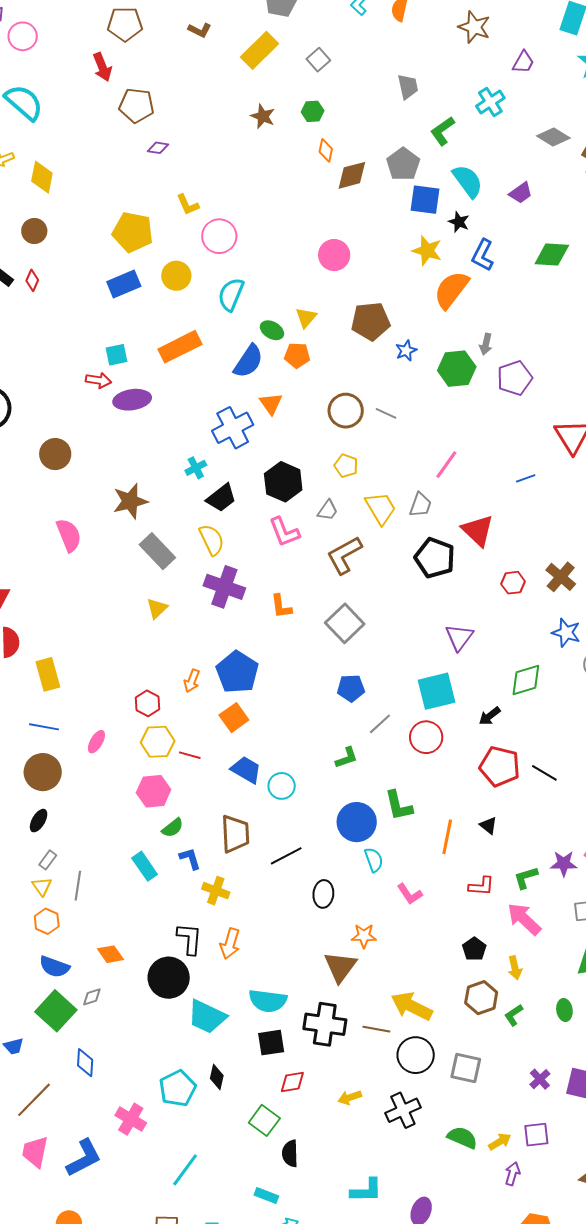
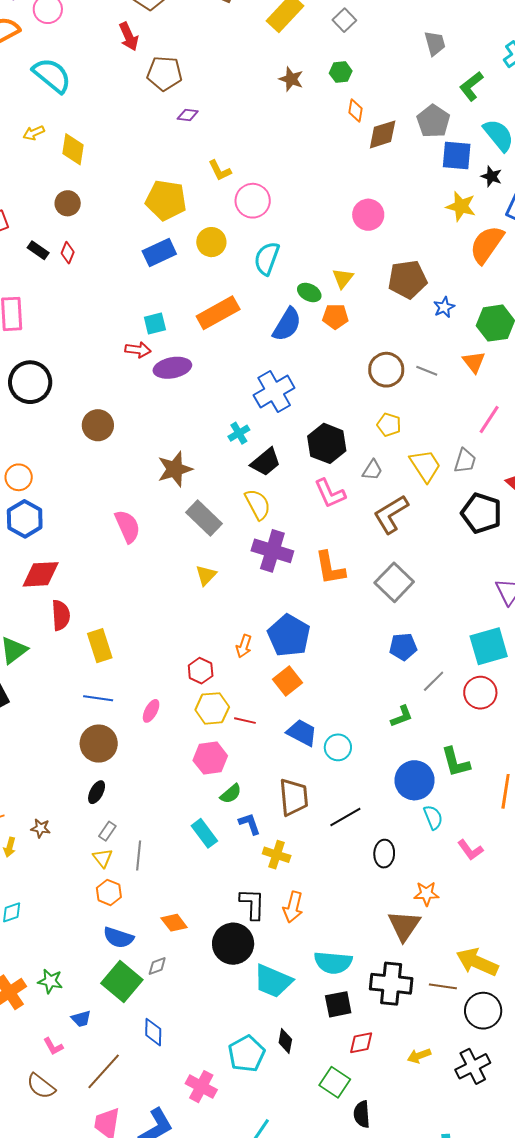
orange triangle: (271, 404) -> (474, 362), moved
pink semicircle: (69, 535) -> (127, 526), moved
orange L-shape: (281, 606) -> (330, 568), size x1.4

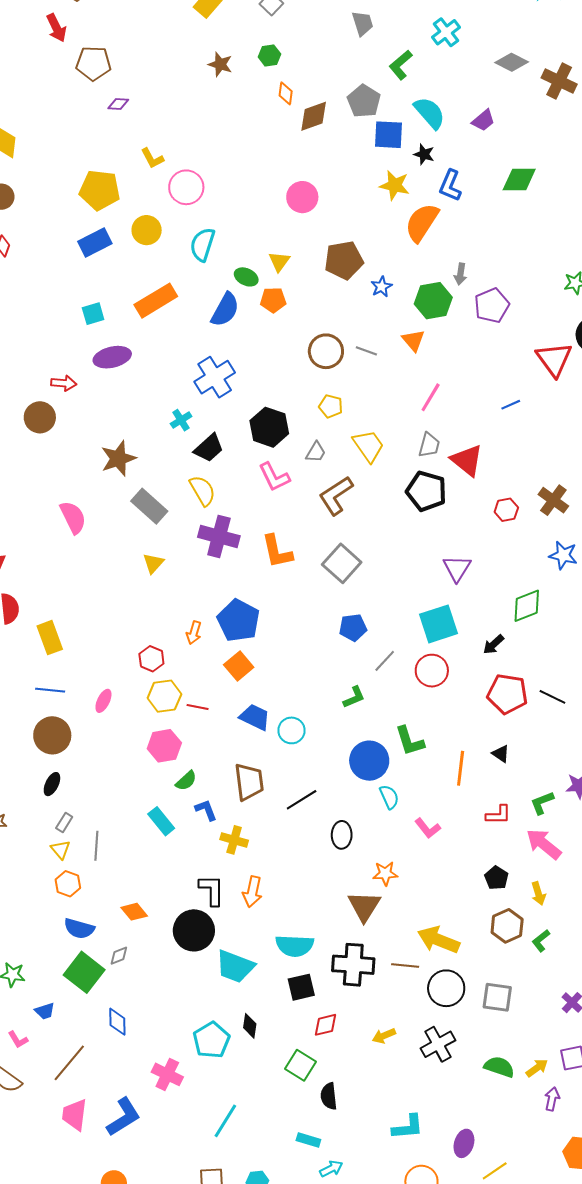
red arrow: (138, 350) -> (64, 383), moved
gray trapezoid: (465, 461) -> (429, 445), moved

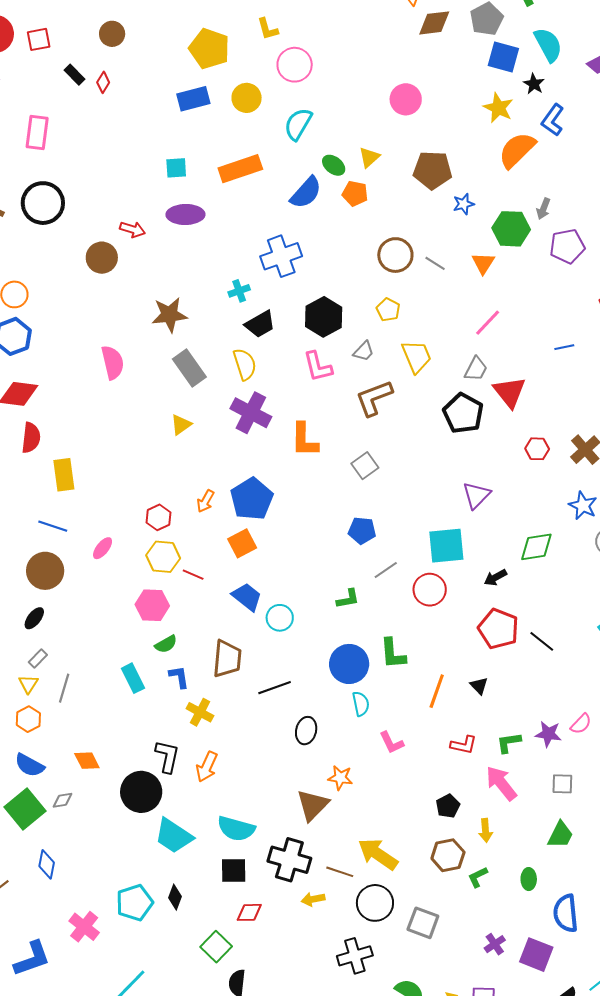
gray square: (342, 563) -> (365, 466), size x0.7
yellow arrow: (384, 1036) -> (313, 899), moved

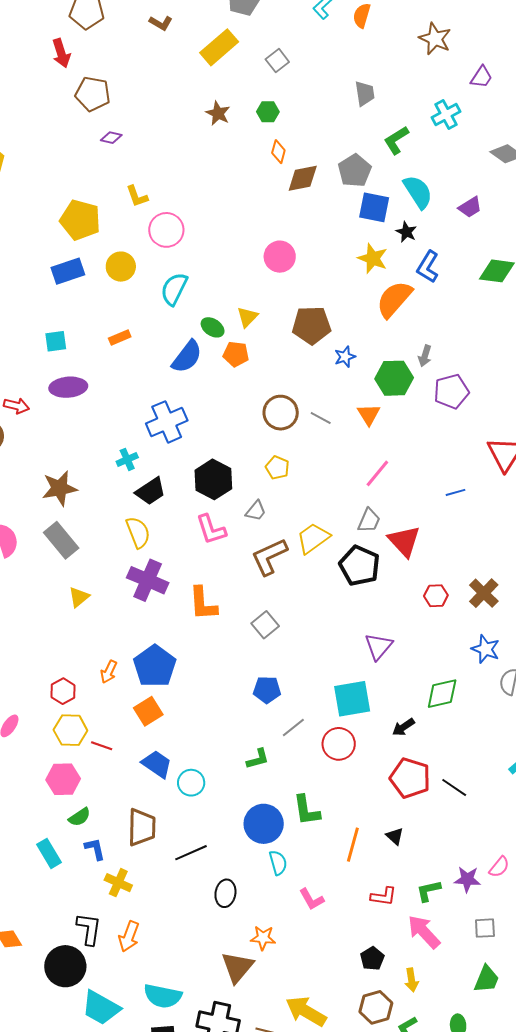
orange rectangle: (240, 169) -> (120, 338), size x0.5
yellow trapezoid: (416, 356) -> (313, 538), moved, turned -99
gray rectangle: (189, 368) -> (61, 540), moved

